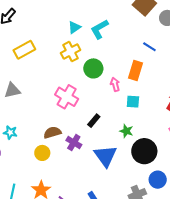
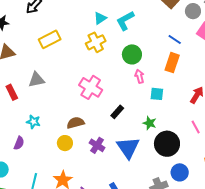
green circle: (93, 68) -> (132, 54), moved
orange rectangle: (135, 70) -> (172, 63), moved
purple cross: (74, 142) -> (97, 145), moved

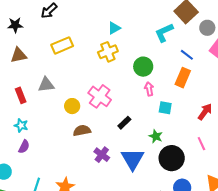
cyan L-shape: (125, 21) -> (164, 33), moved
cyan star: (33, 122) -> (21, 125), moved
yellow circle: (65, 143) -> (72, 106), moved

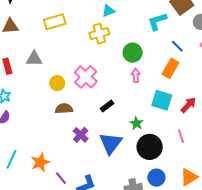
cyan square: (165, 108) -> (162, 100), moved, size x1.5

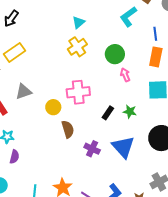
yellow rectangle: (55, 22) -> (14, 52), moved
blue line: (177, 46) -> (155, 34), turned 56
pink cross: (86, 77) -> (78, 92), turned -30
brown semicircle: (64, 109) -> (68, 129), turned 96
green star: (136, 123) -> (130, 112), moved

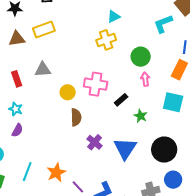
black rectangle: (108, 113) -> (121, 100), moved

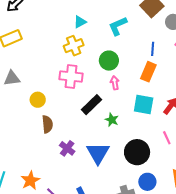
cyan L-shape: (163, 24) -> (118, 26), moved
pink cross: (96, 84) -> (71, 76), moved
black rectangle: (121, 100) -> (92, 105), size x1.5

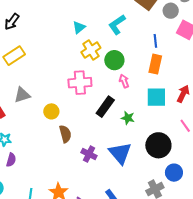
yellow cross: (74, 46) -> (91, 50), moved

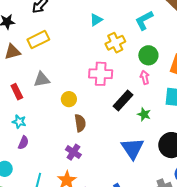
cyan triangle: (79, 27) -> (96, 20), moved
green circle: (114, 60) -> (148, 55), moved
purple cross: (89, 154) -> (73, 152), moved

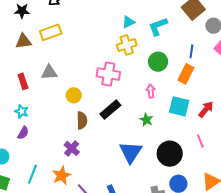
cyan triangle: (96, 20) -> (128, 22), moved
pink arrow: (145, 77) -> (151, 91), moved
black rectangle: (123, 101) -> (110, 110), moved

